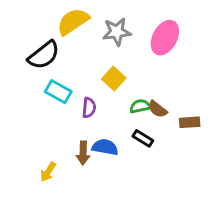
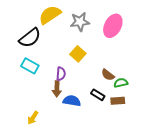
cyan rectangle: (58, 92) -> (30, 66), moved
green semicircle: (140, 106) -> (121, 83), moved
brown rectangle: (190, 122) -> (118, 101), moved
brown arrow: (83, 153) -> (57, 89), moved

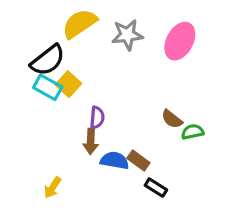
yellow square: (78, 54) -> (68, 84), moved
cyan rectangle: (30, 66) -> (48, 87), moved
black rectangle: (98, 95) -> (156, 188), moved
brown rectangle: (118, 101) -> (138, 160), moved, turned 40

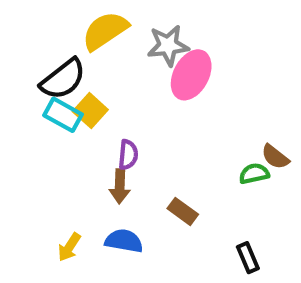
pink ellipse: (180, 41) -> (191, 75), moved
brown semicircle: (172, 119) -> (275, 157), moved
blue semicircle: (115, 160) -> (124, 241), moved
black rectangle: (156, 188) -> (248, 258), moved, turned 35

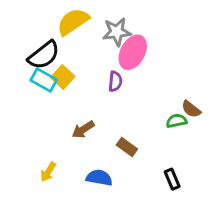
purple semicircle: (128, 155) -> (115, 81), moved
brown arrow: (120, 186) -> (83, 130), turned 55
blue semicircle: (124, 241) -> (99, 178), moved

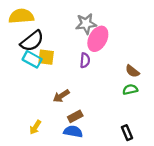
yellow semicircle: (73, 22) -> (21, 16), moved, turned 30
yellow square: (63, 77) -> (46, 57), turned -35
brown semicircle: (191, 109) -> (132, 71), moved
brown rectangle: (127, 147) -> (75, 116), moved, turned -64

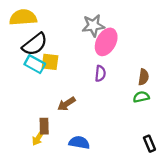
purple semicircle: (85, 60) -> (100, 73), moved
brown semicircle: (132, 71) -> (144, 77), turned -120
brown rectangle: (75, 116) -> (44, 126), moved, turned -64
black rectangle: (127, 133) -> (149, 144), moved

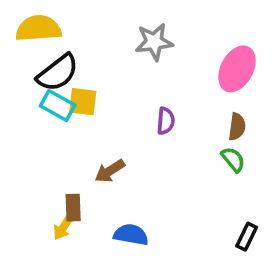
pink ellipse: (106, 42) -> (237, 69), moved
green semicircle: (141, 97) -> (233, 159), turned 63
black rectangle: (149, 144) -> (247, 237), turned 49

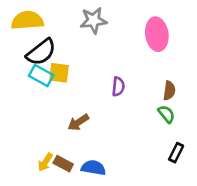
gray star: (154, 42) -> (93, 20), moved
pink ellipse: (237, 69) -> (157, 34), moved, turned -36
brown rectangle: (73, 208) -> (63, 164), moved, turned -60
black rectangle: (247, 237) -> (176, 153), moved

